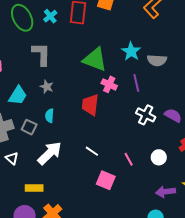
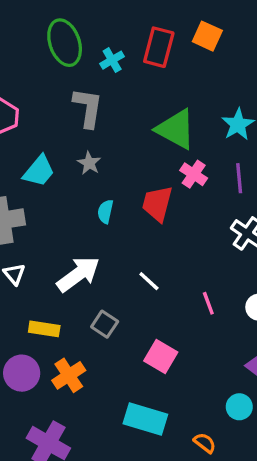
cyan cross: (50, 16) -> (112, 60), moved
cyan semicircle: (49, 116) -> (105, 211), moved
gray square: (29, 127) -> (105, 324), moved
pink square: (106, 180) -> (161, 356), moved

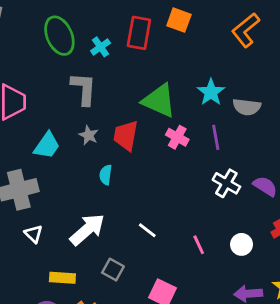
red trapezoid: (157, 204) -> (126, 136), moved

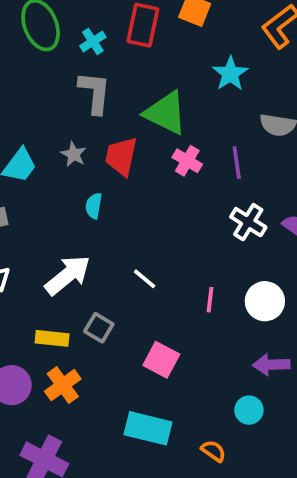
gray L-shape: (84, 89) -> (95, 92), moved
cyan star: (211, 92) -> (230, 74), moved
white circle: (241, 244) -> (265, 301), size x1.4
pink line: (199, 245) -> (210, 300), turned 30
yellow rectangle: (62, 278) -> (52, 338), moved

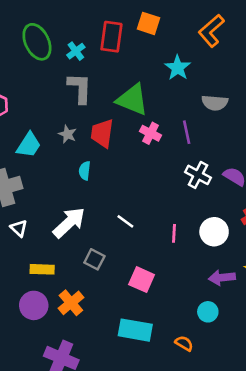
yellow rectangle: (52, 338) -> (42, 269), moved

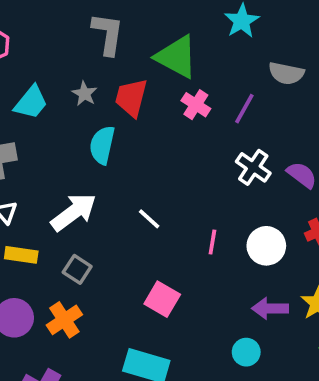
purple line: (187, 132) -> (244, 109), turned 35
cyan semicircle: (85, 171) -> (102, 145), size x1.5
gray square: (94, 259) -> (77, 269), moved
yellow rectangle: (42, 269) -> (21, 255), moved

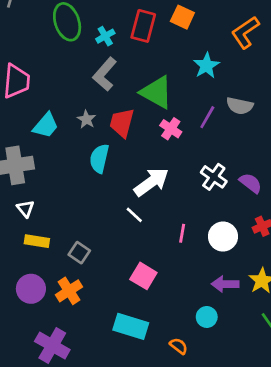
gray L-shape: (108, 34) -> (105, 74), turned -148
purple line: (244, 109) -> (207, 117), moved
white arrow: (74, 212) -> (151, 182), moved

